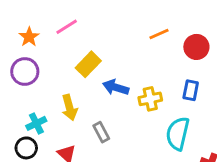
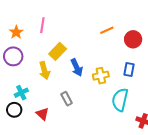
pink line: (67, 27) -> (42, 25), turned -49
blue arrow: (116, 87) -> (77, 67), turned -132
yellow arrow: (70, 108) -> (44, 71), moved

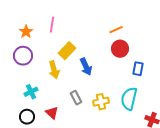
red circle: (133, 39) -> (120, 49), moved
yellow cross: (101, 76) -> (101, 102), moved
black circle: (14, 110) -> (27, 117), moved

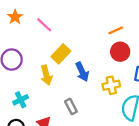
pink line: (52, 25) -> (44, 25), turned -56
orange star: (26, 32) -> (15, 17), moved
yellow cross: (101, 102) -> (111, 85), moved

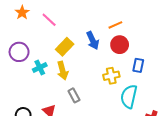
blue arrow: (82, 72) -> (93, 41), moved
yellow arrow: (46, 75) -> (63, 71), moved
cyan cross: (21, 100) -> (40, 67), moved

